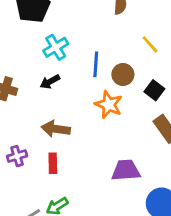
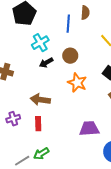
blue line: (96, 64) -> (68, 24), moved
brown circle: (123, 75) -> (70, 56), moved
black arrow: (50, 82) -> (46, 63), moved

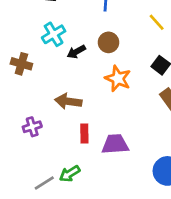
cyan cross: (40, 43) -> (54, 34), moved
red rectangle: (38, 124) -> (84, 133), moved
purple trapezoid: (89, 129) -> (115, 144), moved

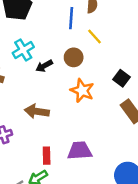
yellow line: (157, 22) -> (94, 37), moved
red rectangle: (84, 133) -> (47, 156), moved

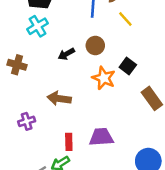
yellow line: (94, 37) -> (125, 19), moved
cyan cross: (23, 50) -> (37, 26), moved
black square: (121, 78) -> (128, 66), moved

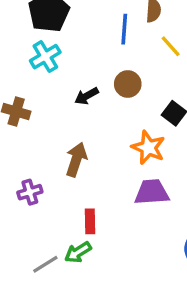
orange star: (104, 78) -> (148, 148), moved
brown arrow: (59, 98) -> (76, 160), turned 100
purple trapezoid: (101, 137) -> (152, 192), moved

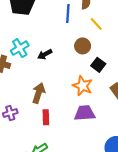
cyan cross: (45, 57) -> (20, 48), moved
brown circle: (128, 84) -> (83, 46), moved
red rectangle: (90, 221) -> (46, 117), moved

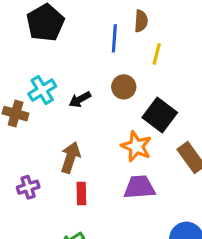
yellow line: (96, 24) -> (157, 54), turned 56
brown circle: (83, 46) -> (124, 87), moved
black square: (98, 65) -> (160, 115), size x1.5

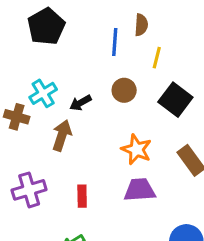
black square: (160, 115) -> (175, 100), moved
brown arrow: (70, 157) -> (62, 135), moved
purple cross: (28, 187) -> (29, 190), size x1.5

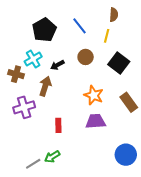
brown semicircle: (141, 25) -> (114, 15), moved
black pentagon: (46, 26) -> (44, 30), moved
blue line: (115, 42) -> (79, 26), turned -42
purple cross: (29, 190) -> (24, 107), moved

